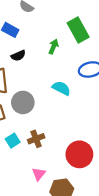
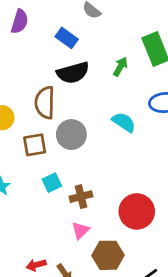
black semicircle: (18, 56) -> (73, 73), size x1.6
brown cross: (36, 139) -> (81, 197), moved

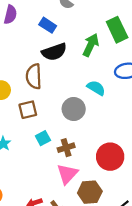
green arrow: (120, 67) -> (91, 45), size x1.5
gray circle: (71, 135) -> (74, 109), moved
pink triangle: (80, 230) -> (67, 174), size x1.5

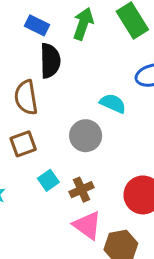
green arrow: (91, 45) -> (83, 24), moved
black semicircle: (54, 52) -> (50, 61), turned -65
pink triangle: (67, 174) -> (87, 225), turned -30

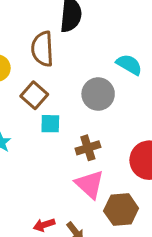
brown square: (23, 144) -> (34, 95), turned -35
cyan square: (48, 180) -> (50, 124), moved, turned 30

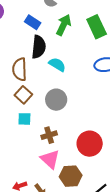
cyan semicircle: (129, 65) -> (57, 65), moved
brown square: (34, 95) -> (23, 95), moved

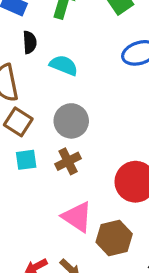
black semicircle: (39, 47) -> (30, 42), size x0.6
brown cross: (49, 135) -> (68, 161), moved

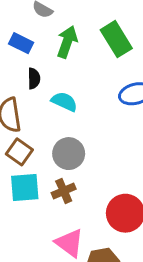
cyan square: (26, 160) -> (25, 188), size x1.5

